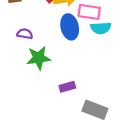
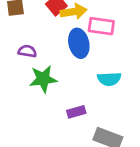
cyan semicircle: (101, 28) -> (109, 79), moved

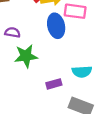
cyan semicircle: (109, 79) -> (82, 72), moved

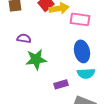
blue ellipse: (56, 26) -> (82, 51), moved

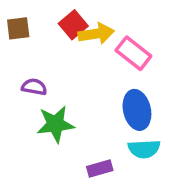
pink rectangle: (80, 19) -> (133, 53), turned 30

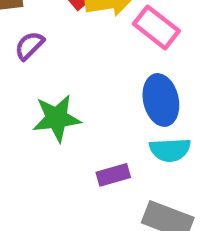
purple semicircle: (34, 87) -> (29, 46), moved, turned -55

